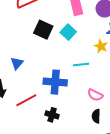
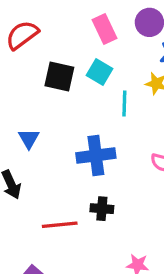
cyan line: (81, 64) -> (124, 103), moved, turned -70
red line: (26, 100) -> (60, 225), moved, turned 35

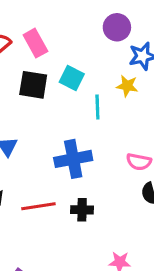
pink rectangle: (105, 29) -> (35, 43), moved
red line: (60, 225) -> (38, 206), moved

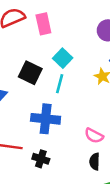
black square: (33, 85) -> (30, 73), moved
cyan line: (97, 107) -> (60, 84), moved

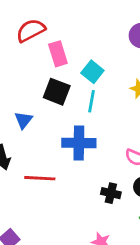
pink rectangle: (43, 24) -> (58, 54), moved
black cross: (41, 159) -> (111, 193), moved

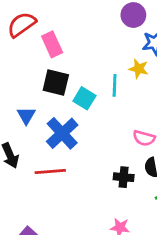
cyan square: (92, 72) -> (84, 98), moved
cyan line: (91, 101) -> (115, 85), moved
blue cross: (79, 143) -> (62, 133), moved, turned -36

